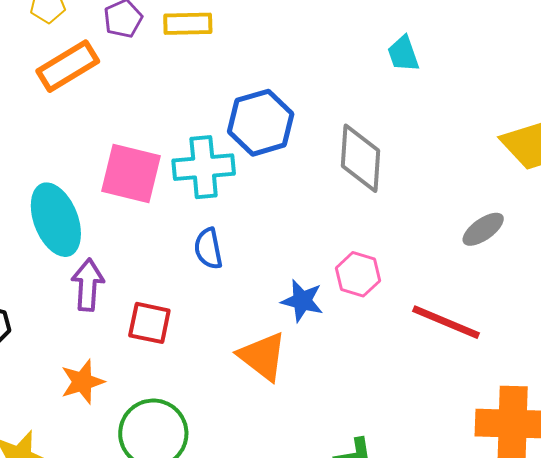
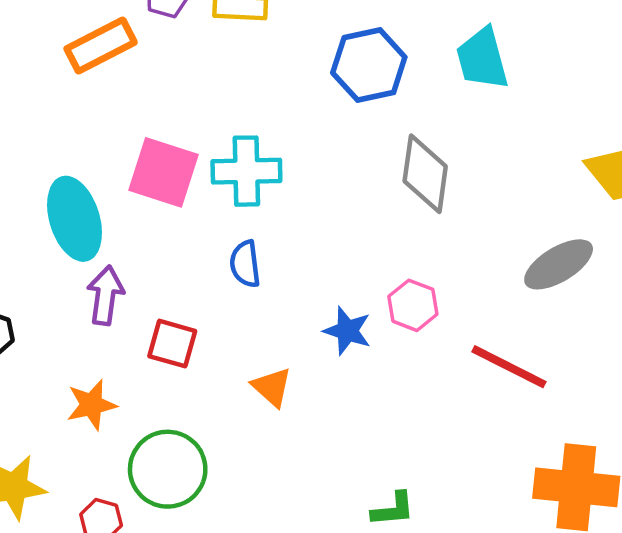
cyan trapezoid: (403, 54) -> (482, 59), size x1.5
blue hexagon: (261, 123) -> (369, 65), moved
gray ellipse: (483, 229) -> (559, 264), size x1.4
orange triangle: (262, 356) -> (272, 387), moved, size x0.7

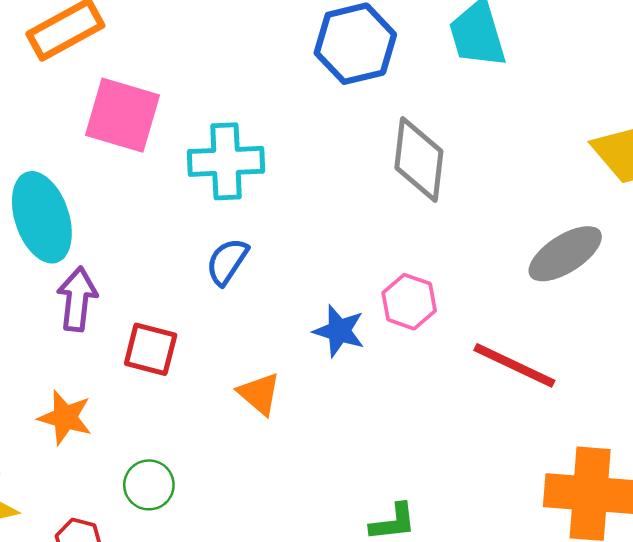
pink square: (164, 172) -> (122, 115), moved
blue semicircle: (245, 264) -> (227, 262), turned 42
orange star: (92, 405) -> (65, 417), turned 30
green circle: (168, 469) -> (149, 485), size x0.6

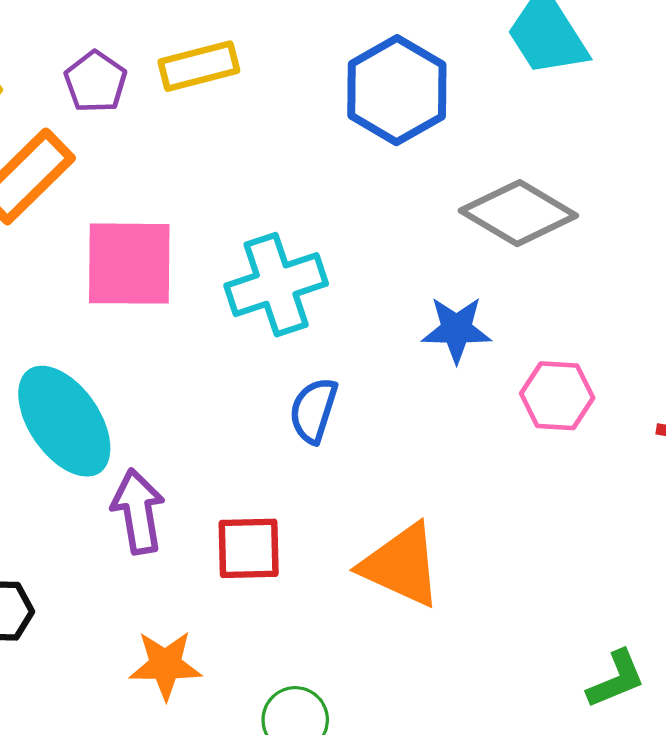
gray diamond: (419, 160) -> (518, 213), turned -50
blue star: (339, 331) -> (456, 329), moved
orange triangle: (259, 394) -> (401, 565), size x1.5

